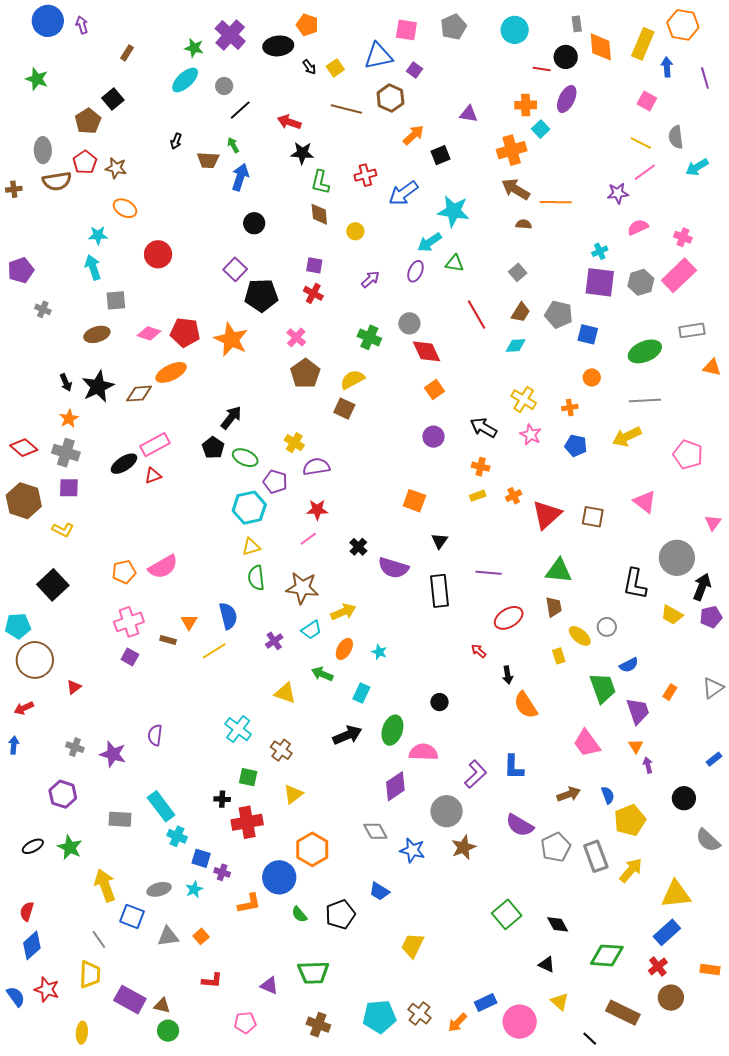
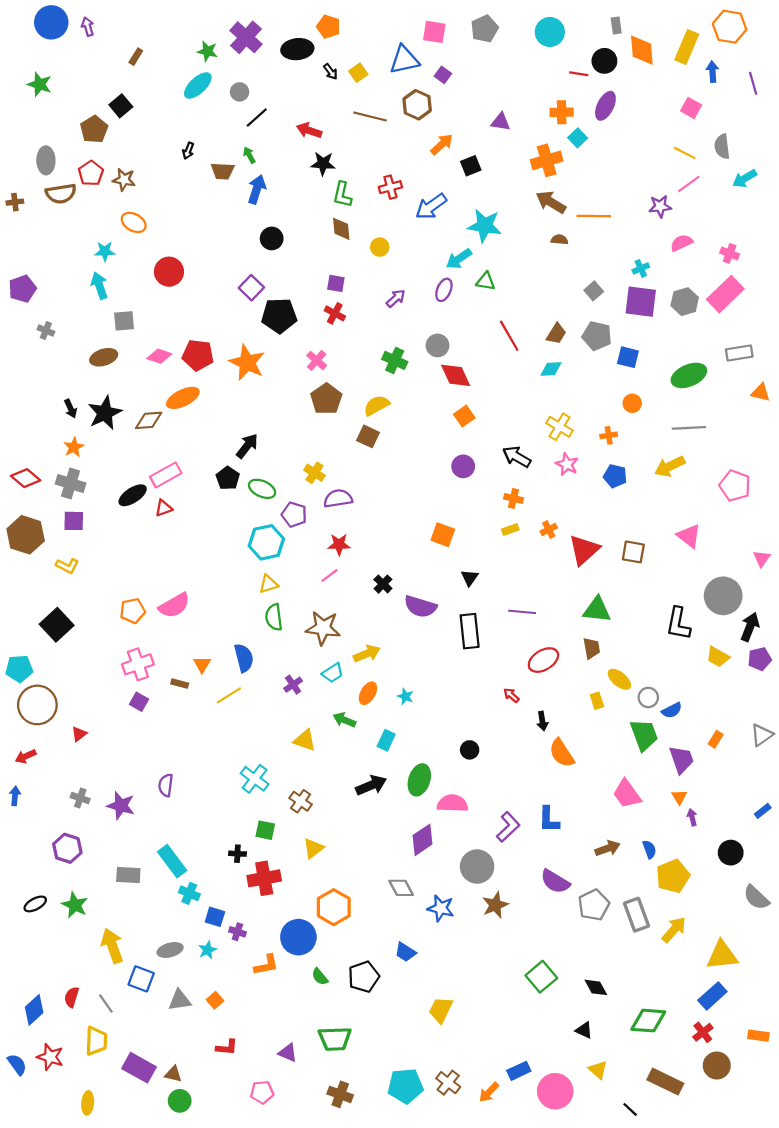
gray square: (518, 272) -> (594, 291), moved
gray circle: (607, 627) -> (648, 697), moved
red semicircle: (27, 911) -> (72, 997), moved

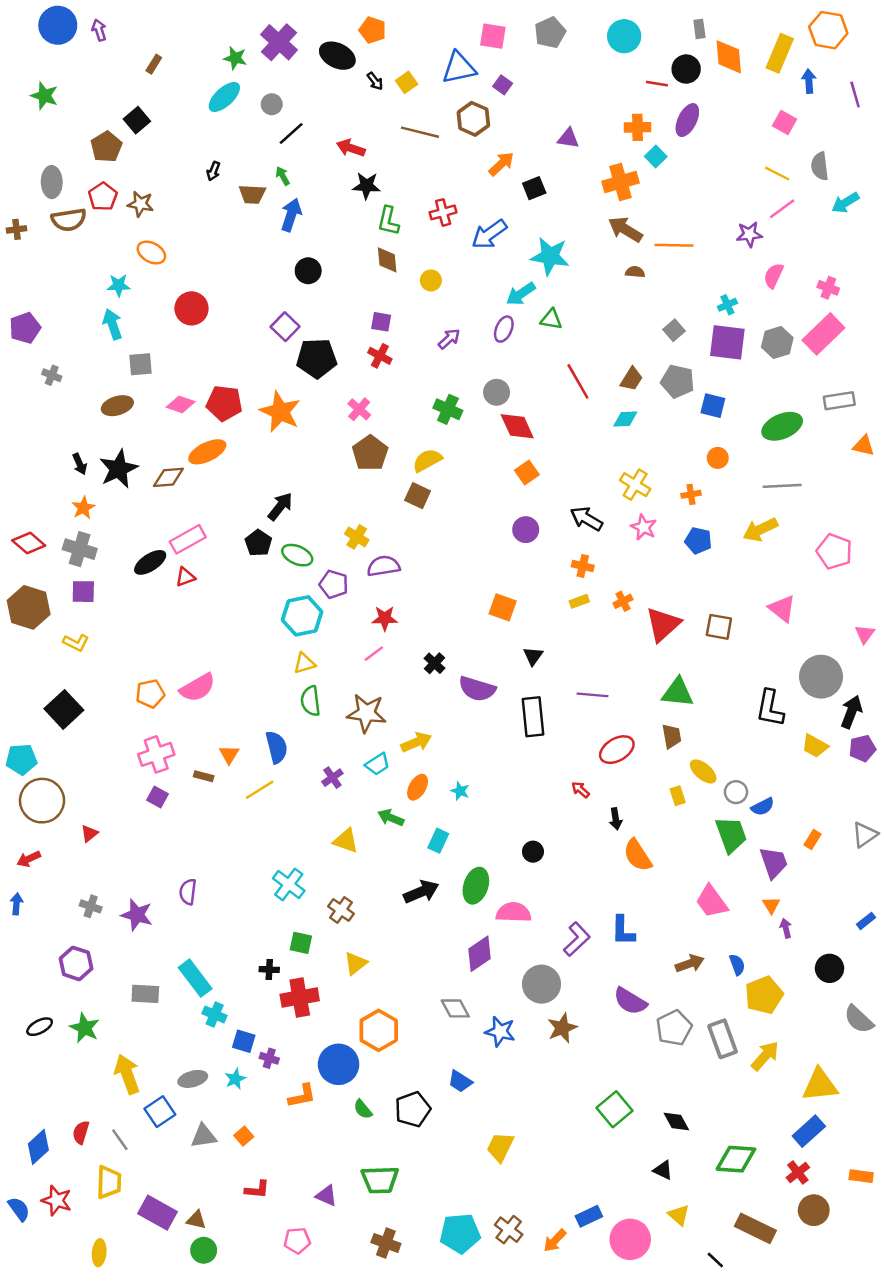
black ellipse: (297, 49) -> (337, 56), turned 32
pink semicircle: (681, 243) -> (774, 276), turned -40
blue square: (141, 979) -> (160, 1112), turned 35

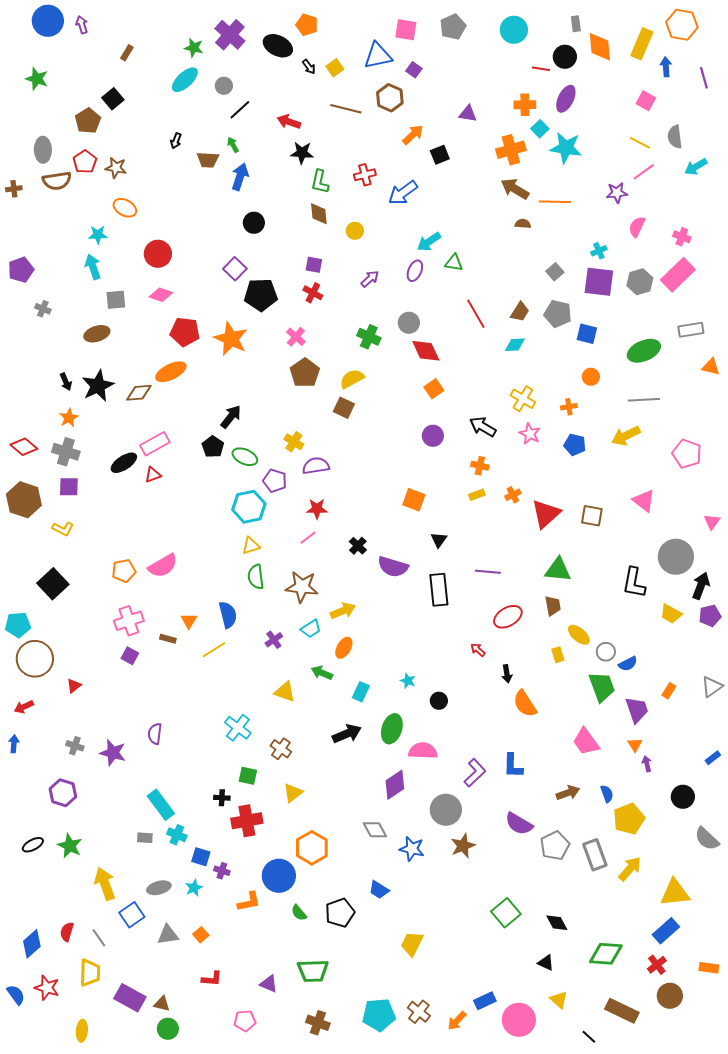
cyan star: (550, 256) -> (566, 148), moved
pink diamond: (181, 404) -> (161, 295), moved
cyan star: (460, 791) -> (408, 681), moved
gray rectangle: (145, 994) -> (145, 838), moved, size x0.7

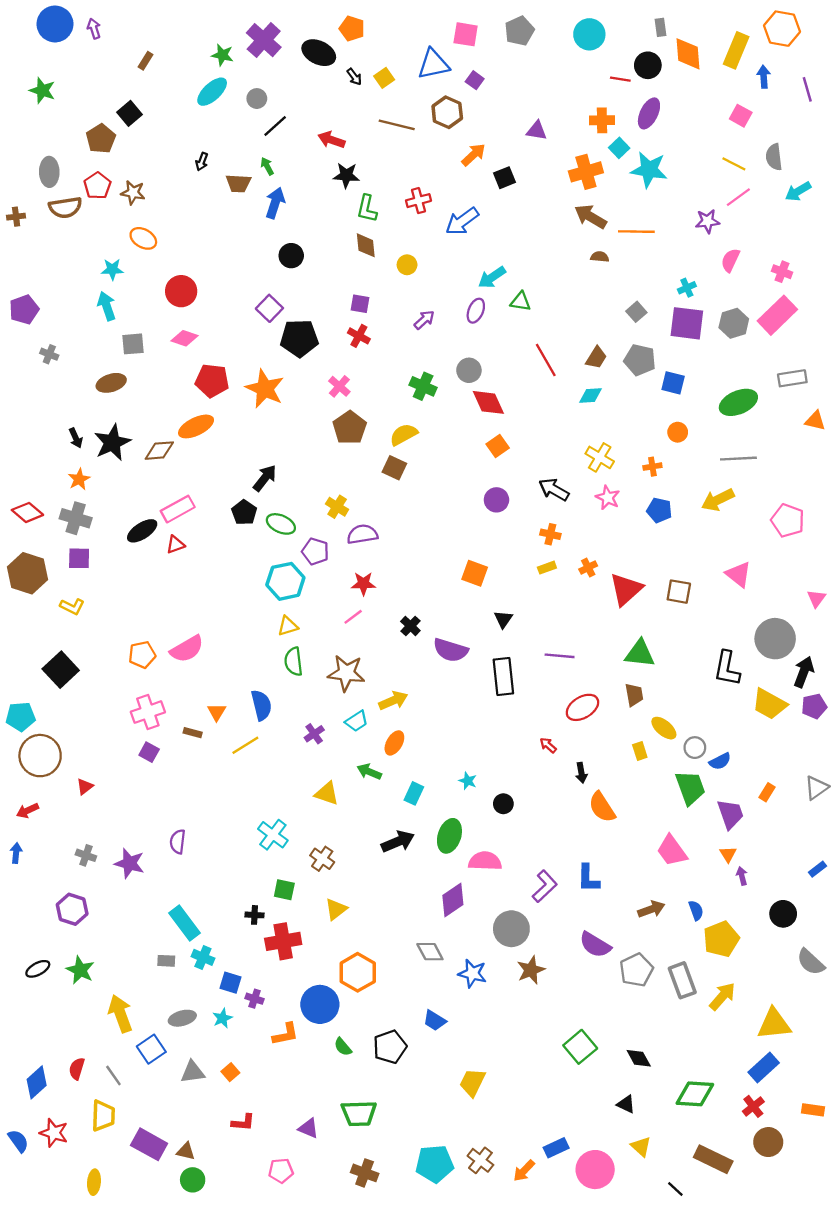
yellow trapezoid: (671, 614) -> (769, 704), size x1.4

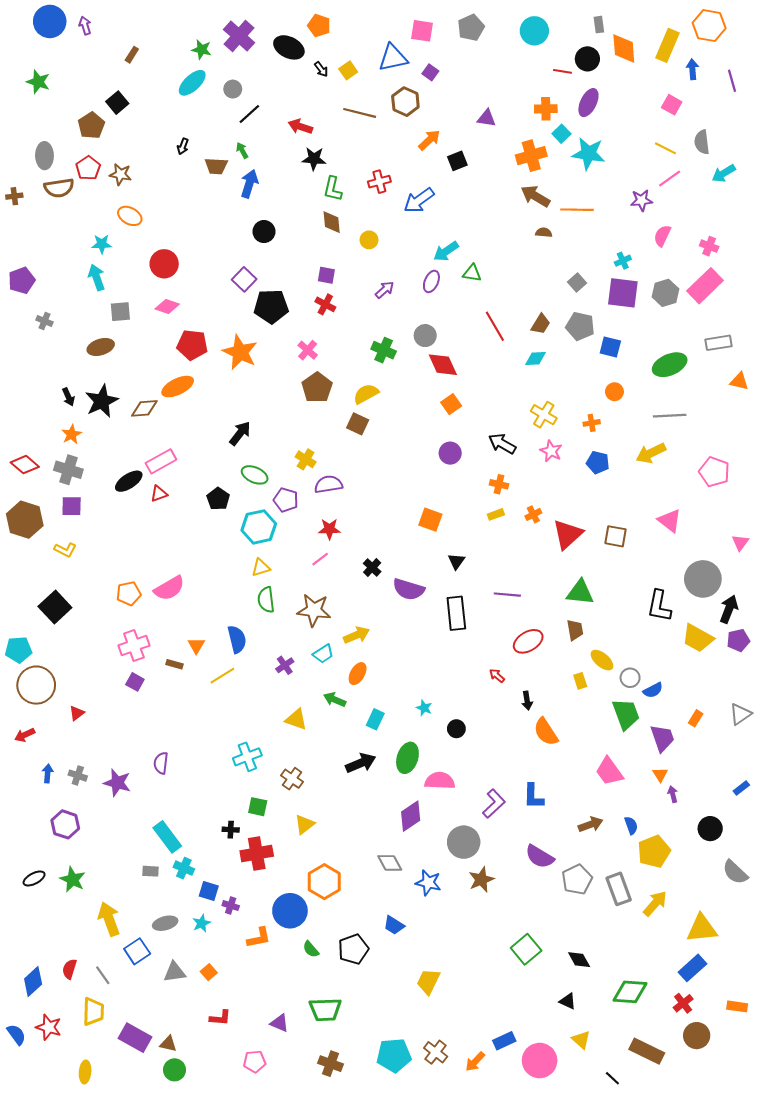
black pentagon: (244, 512) -> (218, 499), moved
cyan cross: (273, 835) -> (247, 757), turned 32
blue arrow: (16, 853) -> (48, 773), moved

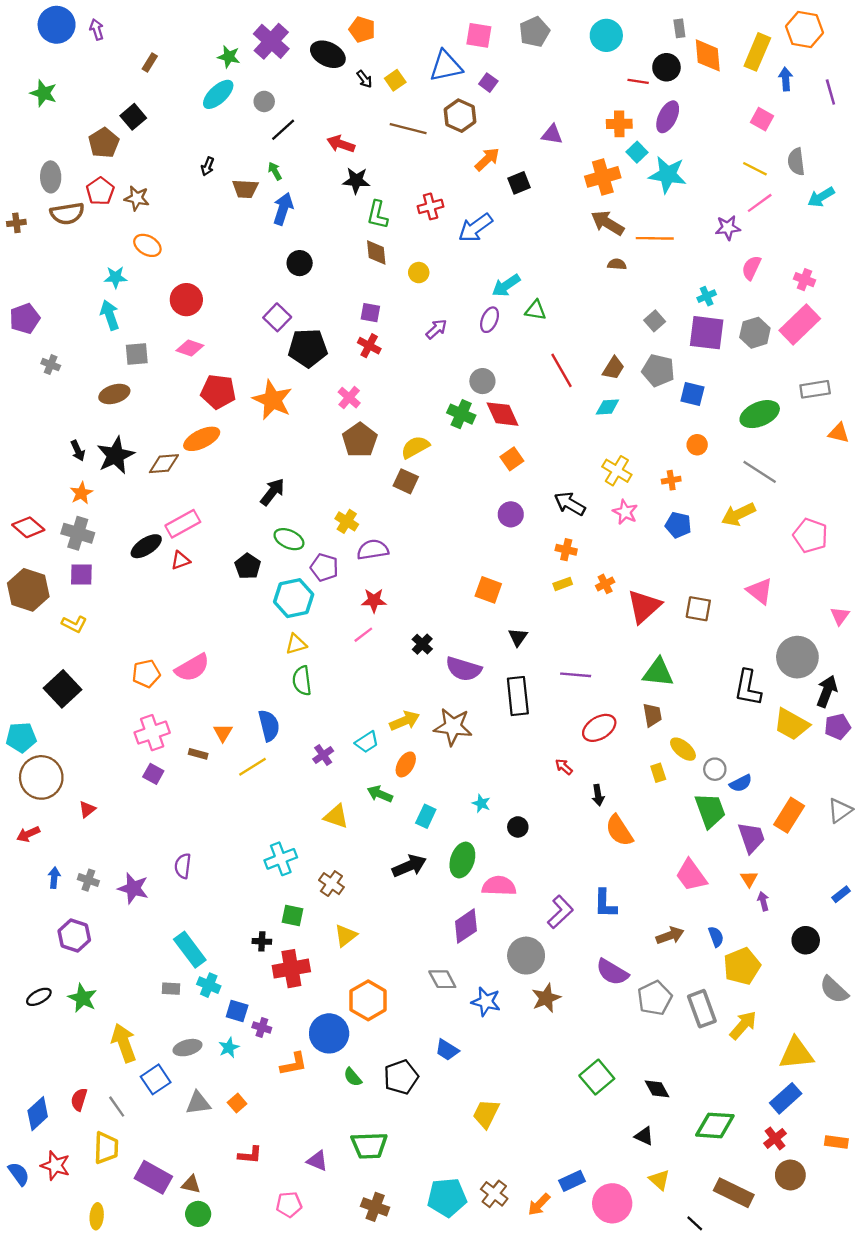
green cross: (384, 350) -> (461, 414), moved
gray line: (670, 416) -> (760, 472), turned 36
brown star: (314, 610) -> (453, 727), moved
orange rectangle: (696, 718) -> (789, 815), size x1.8

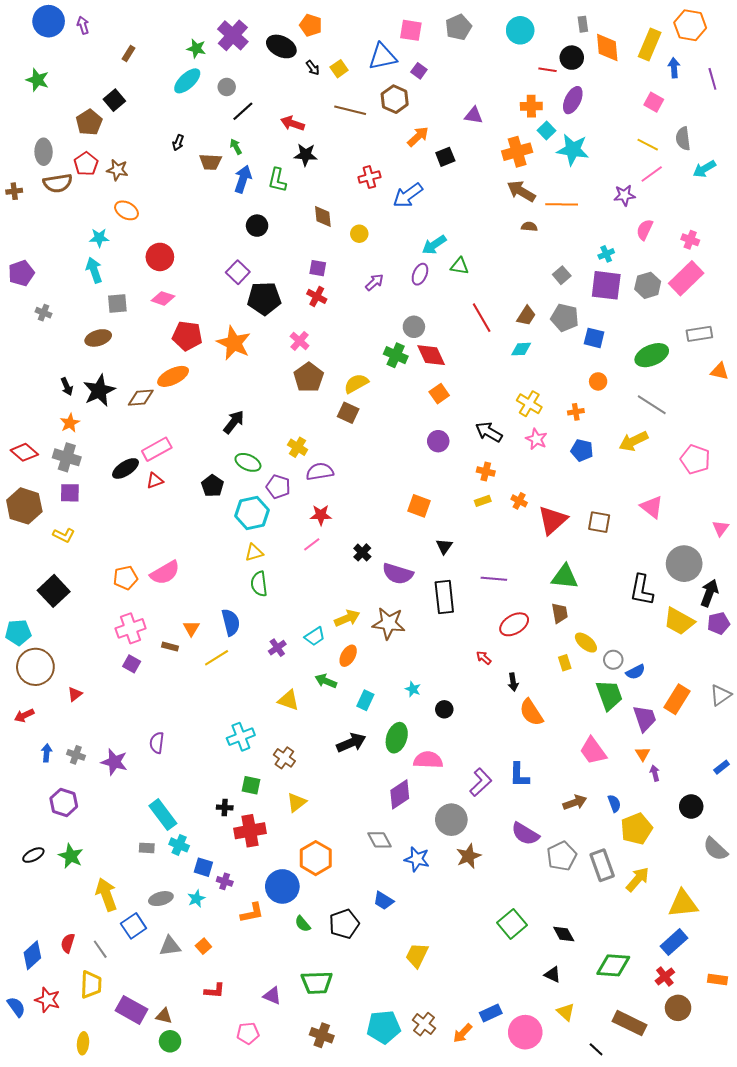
green L-shape: (377, 215) -> (277, 180), moved
orange cross: (605, 584) -> (519, 501), turned -35

